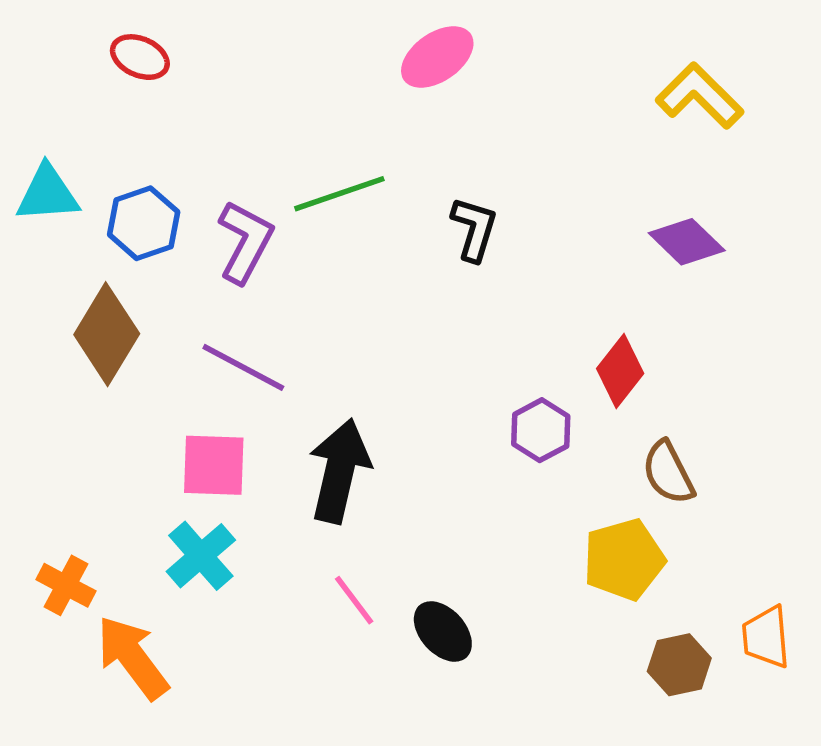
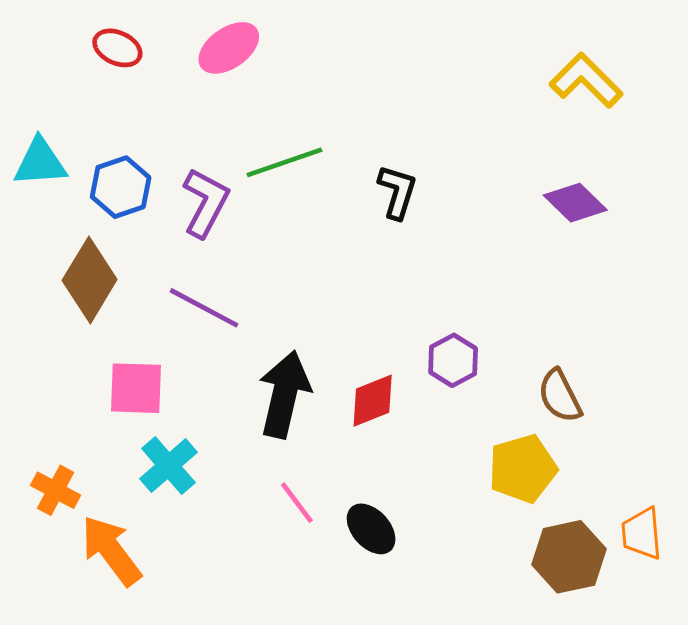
pink ellipse: (437, 57) -> (229, 48), moved
red diamond: (620, 371) -> (373, 401), moved, turned 30
pink square: (214, 465) -> (136, 388), moved
brown hexagon: (679, 665) -> (569, 557), size x1.4

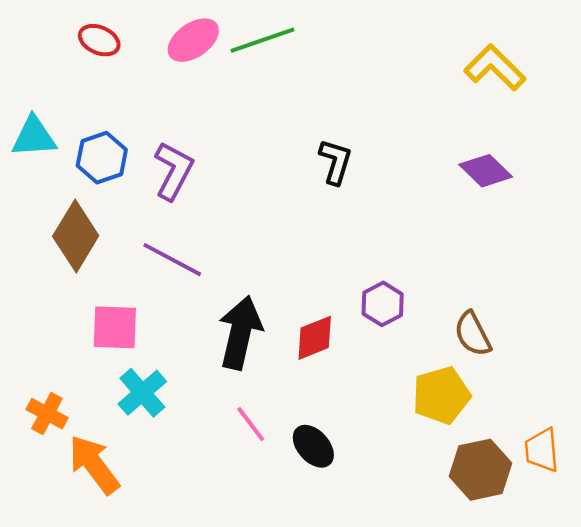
green line: (284, 162) -> (262, 40), moved

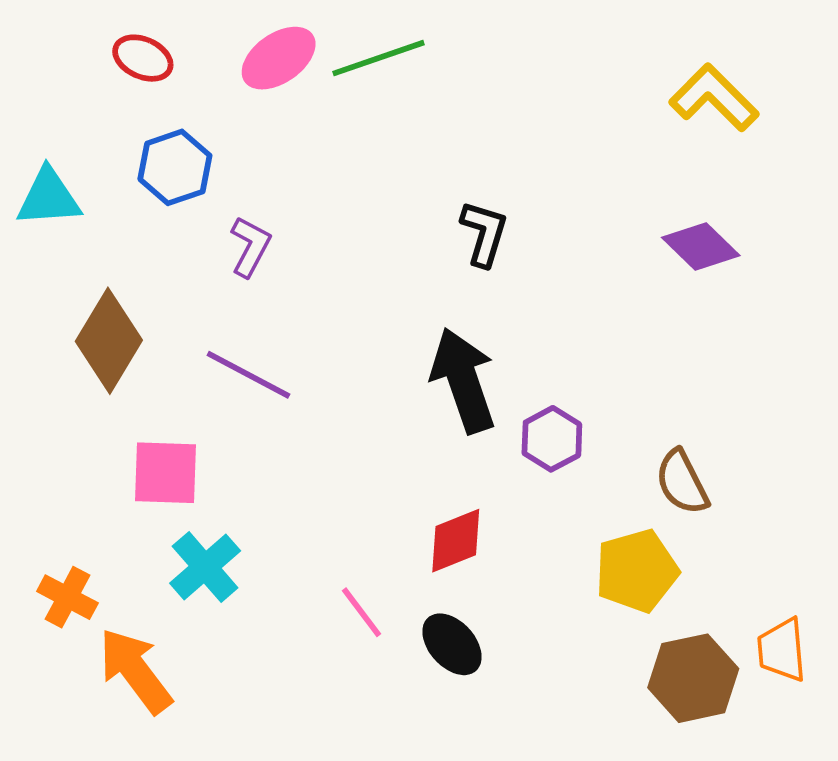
blue hexagon: (102, 158) -> (175, 167), moved
purple L-shape: (174, 171) -> (250, 247), size x0.7
black arrow: (240, 333) -> (463, 380), moved, turned -32
red diamond: (315, 338) -> (456, 541), moved

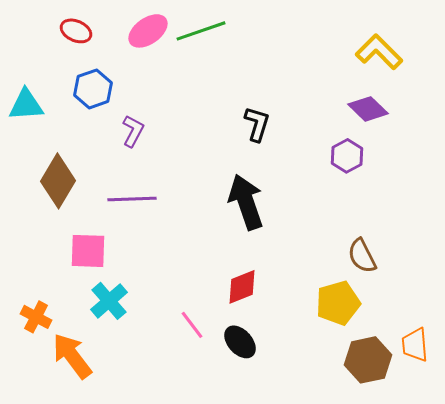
purple diamond: (701, 247) -> (368, 109), moved
purple line: (248, 375) -> (132, 199), turned -30
purple hexagon: (552, 439) -> (347, 156), moved

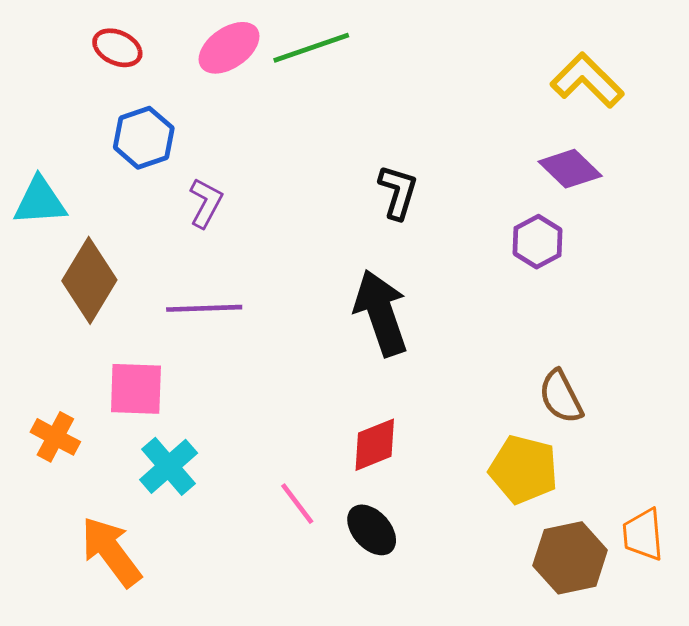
cyan triangle: (26, 105) -> (40, 201), moved
yellow pentagon: (338, 303) -> (524, 469), turned 30
orange cross: (36, 317) -> (55, 437), moved

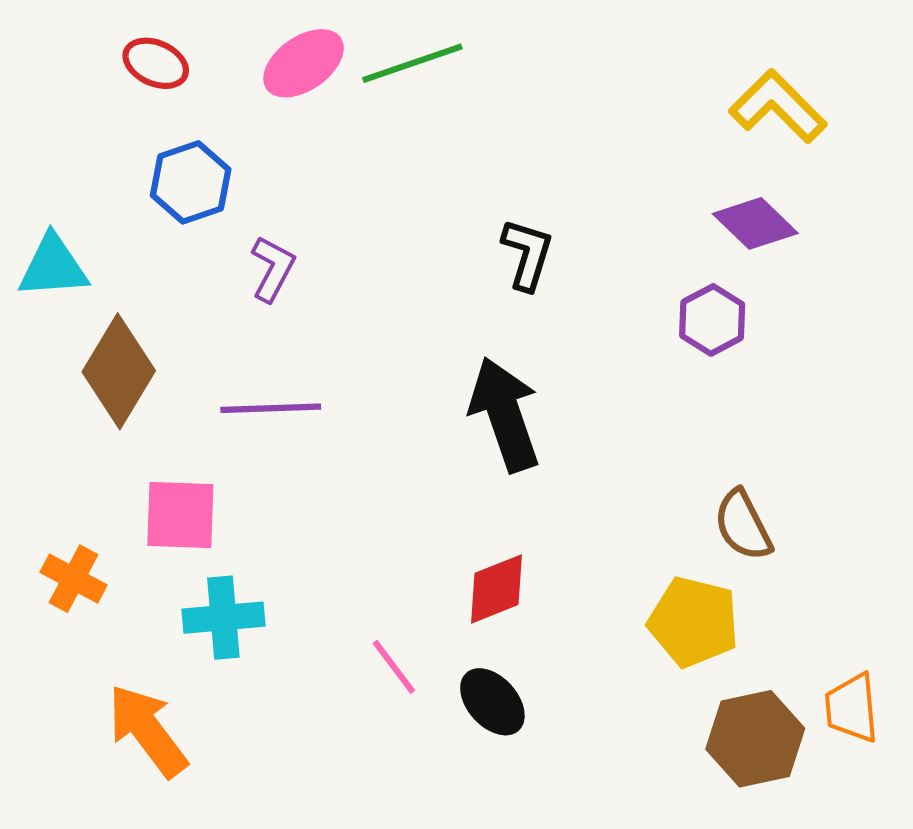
cyan cross: (169, 466) -> (223, 618), turned 36

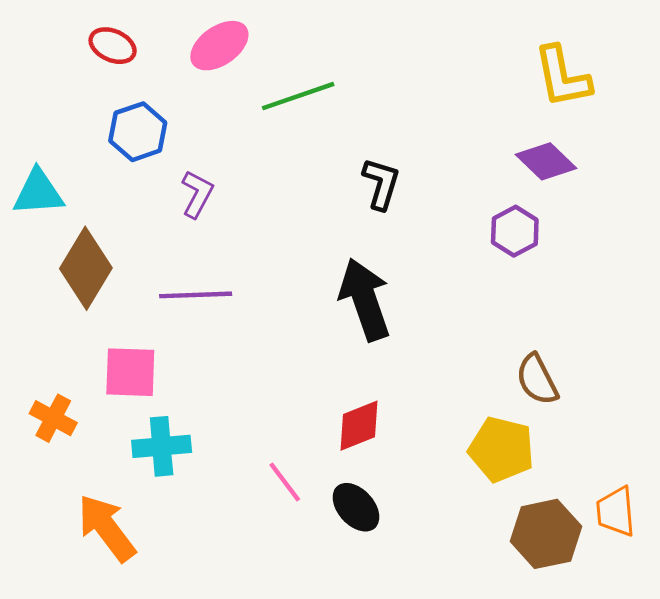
green line: (412, 63) -> (298, 96), moved
yellow L-shape: (778, 106) -> (562, 77), turned -146

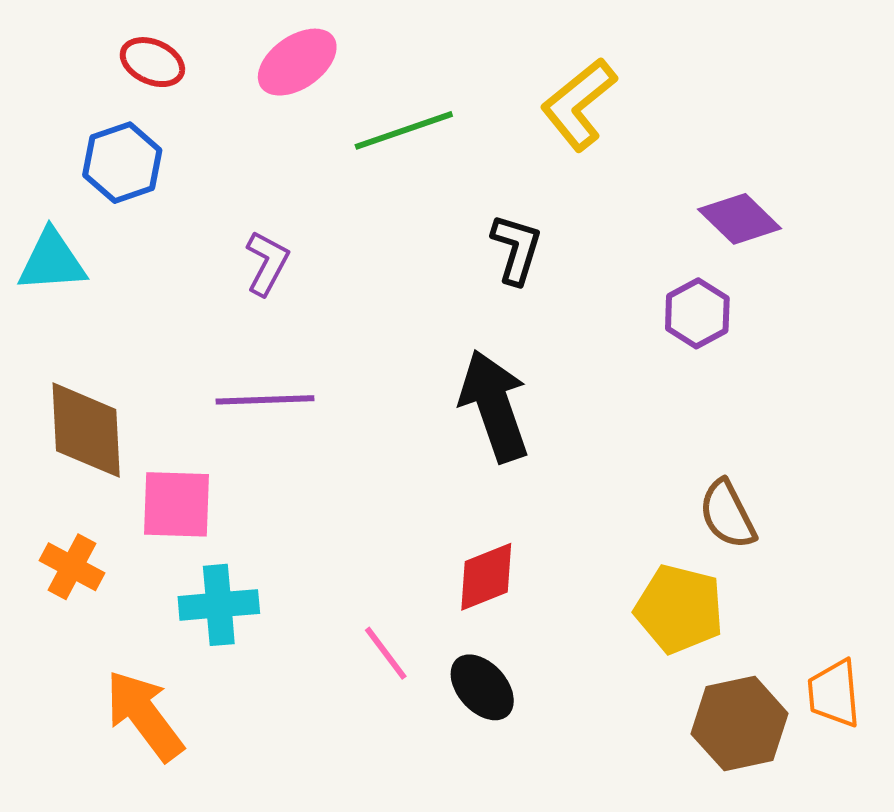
yellow L-shape: (562, 77) -> (579, 104), moved, turned 62
blue hexagon: (138, 132) -> (122, 163), moved
brown diamond: (86, 268) -> (86, 430), moved, turned -34

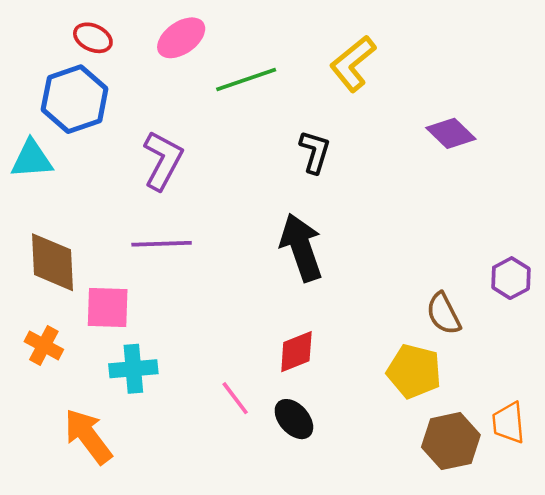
blue hexagon: (122, 163) -> (75, 99), size x1.4
purple L-shape: (267, 263) -> (163, 160), size x1.5
purple hexagon: (697, 313) -> (511, 278), moved

